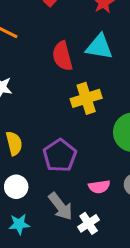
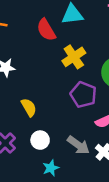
purple pentagon: (60, 156) -> (83, 95), moved

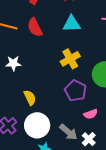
red semicircle: (46, 30) -> (35, 27), moved
white circle: (40, 140) -> (37, 125), size x1.6

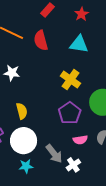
yellow cross: (70, 59) -> (71, 80), turned -36

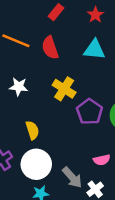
yellow cross: (71, 80) -> (64, 89), moved
purple pentagon: (70, 113) -> (90, 112), moved

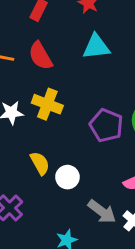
yellow cross: (64, 89) -> (47, 104), moved
white circle: (36, 164) -> (67, 177), moved, size x0.6

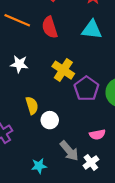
yellow cross: (47, 104) -> (63, 70), moved

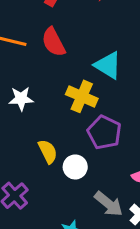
cyan triangle: (92, 30) -> (108, 65), moved, turned 35
purple pentagon: (86, 89) -> (104, 132), moved

